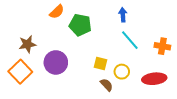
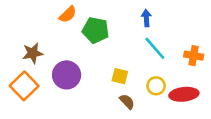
yellow circle: (122, 72) -> (156, 86), moved

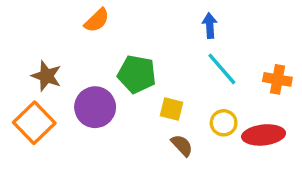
green pentagon: (96, 30) -> (137, 74), moved
brown star: (33, 53) -> (46, 76), turned 30

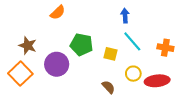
yellow square: (171, 109) -> (111, 54), moved

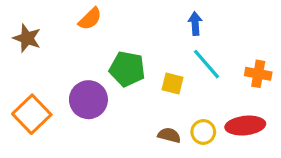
brown star: (28, 46) -> (27, 38), moved
yellow circle: (133, 74) -> (203, 132), moved
brown semicircle: (108, 87) -> (169, 135), turned -32

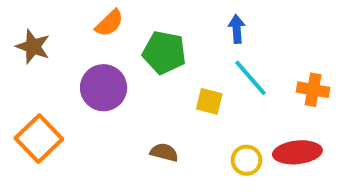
green pentagon: (127, 69) -> (164, 52), moved
purple circle: (88, 100) -> (104, 88), moved
brown semicircle: (169, 135) -> (164, 152), moved

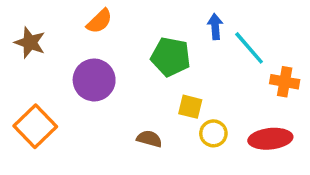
green pentagon: (164, 52) -> (171, 57), moved
cyan line: (250, 78) -> (249, 48), moved
yellow square: (209, 101) -> (190, 107), moved
yellow circle: (246, 160) -> (213, 133), moved

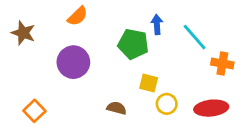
blue arrow: (215, 27) -> (157, 25), moved
orange square: (35, 126) -> (34, 111), moved, size x0.7

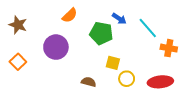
orange semicircle: (78, 16) -> (70, 15), moved
blue arrow: (157, 25) -> (119, 19), turned 128
orange square: (34, 111) -> (18, 62), moved

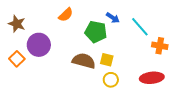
purple circle: (56, 47) -> (39, 45), moved
yellow circle: (127, 79) -> (111, 80), moved
brown semicircle: (89, 82) -> (84, 61), moved, size x1.6

